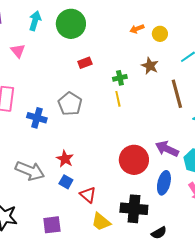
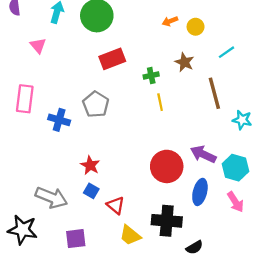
red rectangle: (85, 63) -> (112, 59), size x1.6
yellow line: (118, 99) -> (160, 102), moved
gray arrow: (30, 171) -> (51, 198), moved

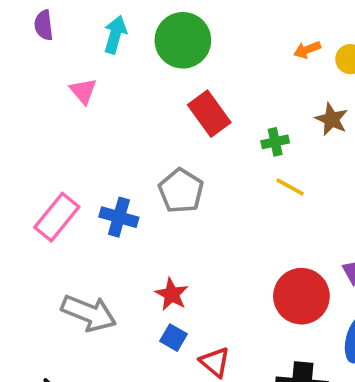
red rectangle: (112, 59) -> (209, 114), turned 75
pink rectangle: (25, 99) -> (57, 217), moved, turned 32
yellow line: (160, 102) -> (290, 187), turned -49
gray arrow: (51, 198) -> (89, 313), moved

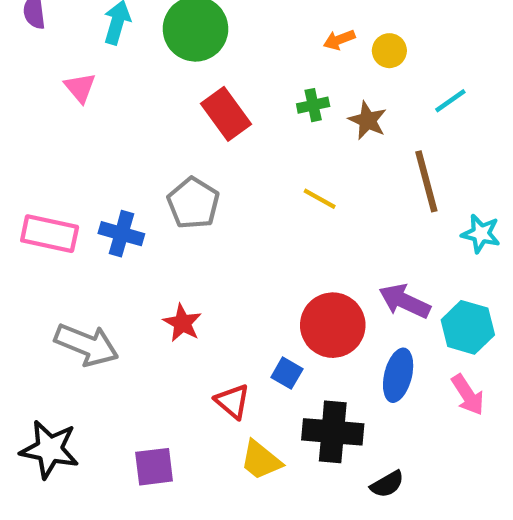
green cross: (275, 142) -> (313, 105), moved
pink rectangle: (57, 217) -> (50, 234), turned 63
blue square: (173, 338) -> (287, 373), moved

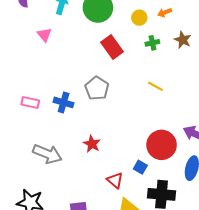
yellow circle: (389, 51) -> (139, 18), moved
brown star: (368, 120) -> (183, 40), moved
pink rectangle: (50, 234) -> (30, 102), size x0.7

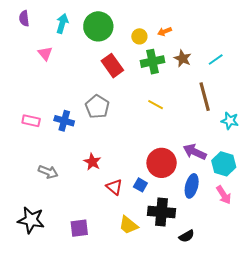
green cross: (152, 43) -> (152, 62), size x1.6
gray arrow: (47, 154) -> (48, 172), size x0.7
red triangle: (115, 180) -> (114, 187), moved

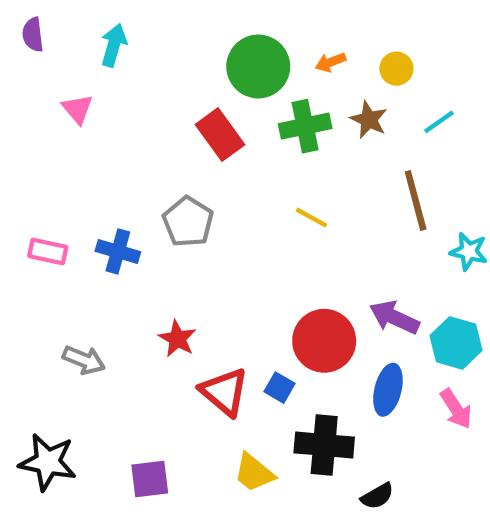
green circle: (98, 26) -> (258, 66), moved
yellow circle: (139, 36) -> (396, 69), moved
red triangle: (114, 187) -> (224, 392), size x1.4

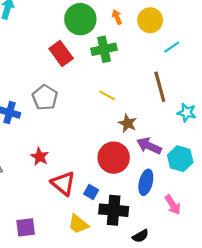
orange arrow: (331, 62) -> (117, 17), turned 88
yellow circle: (396, 69) -> (150, 20), size x1.5
brown star: (369, 120) -> (128, 123), moved
blue square: (279, 388) -> (91, 192), moved
pink arrow: (456, 409) -> (173, 205), moved

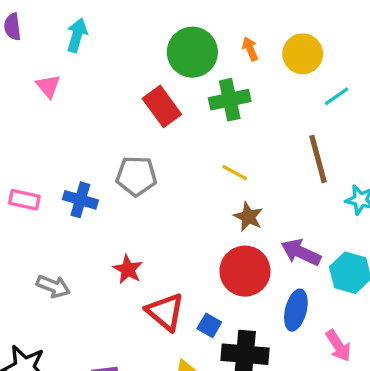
gray pentagon: (45, 98) -> (136, 176), turned -30
brown star: (128, 123) -> (248, 217), moved

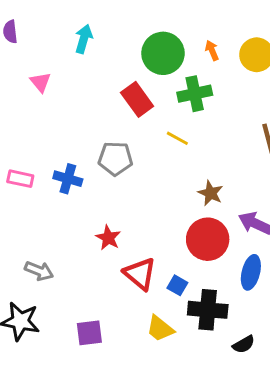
cyan arrow: (77, 35) -> (84, 39), moved
yellow line: (235, 173) -> (177, 138), moved
gray arrow: (53, 286) -> (39, 271), moved

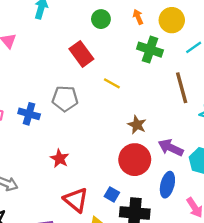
green circle: (163, 53) -> (101, 19), size x0.6
green cross: (195, 94) -> (150, 50), moved, turned 30
red triangle: (140, 274) -> (76, 200), moved

